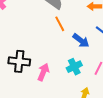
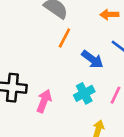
orange line: (60, 24) -> (64, 38), turned 56

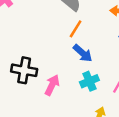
blue arrow: (92, 59) -> (83, 53), moved

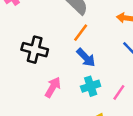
black cross: (24, 70) -> (35, 50), moved

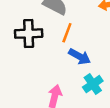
black cross: (35, 50) -> (29, 34), moved

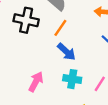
cyan cross: (93, 84) -> (72, 79), turned 30

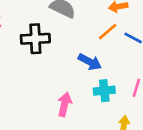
orange line: (60, 28) -> (108, 32), moved, turned 30

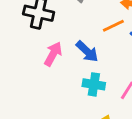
pink arrow: (64, 104) -> (53, 54), moved

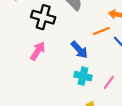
pink arrow: (53, 54) -> (38, 51), moved

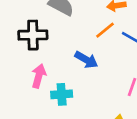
cyan cross: (83, 76) -> (62, 94), moved

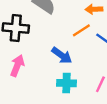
cyan cross: (62, 94) -> (66, 83), moved

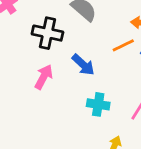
blue arrow: (62, 55) -> (83, 65), moved

